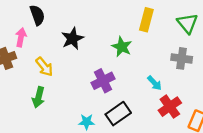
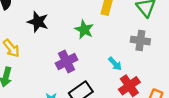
black star: (72, 39) -> (38, 22), turned -30

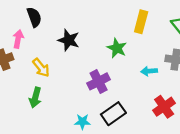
cyan arrow: (115, 64) -> (149, 71), moved, turned 128

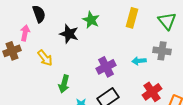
green star: (117, 48) -> (91, 20), moved
purple cross: (99, 81) -> (106, 67), moved
green arrow: (35, 98) -> (64, 84), moved

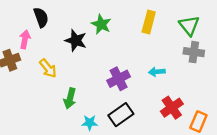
gray cross: (162, 51) -> (194, 52), moved

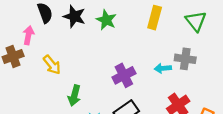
black star: (76, 41) -> (74, 16), moved
gray cross: (194, 52) -> (185, 59), moved

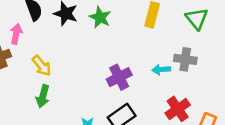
green arrow: (74, 95) -> (43, 96), moved

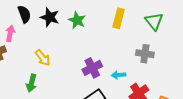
yellow arrow: (42, 66) -> (43, 58), moved
cyan arrow: (161, 70) -> (119, 75), moved

